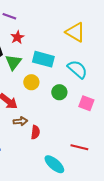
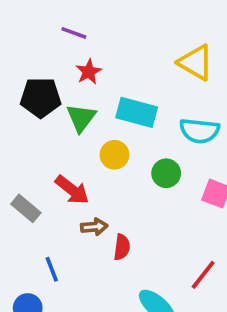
cyan semicircle: (77, 69) -> (199, 131), turned 145
red line: (79, 147) -> (203, 275), turned -66

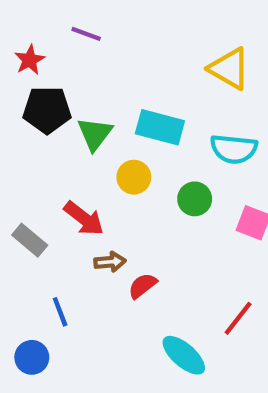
red star: (89, 72) -> (30, 60), moved
red semicircle: (122, 247) -> (143, 286), turned -135

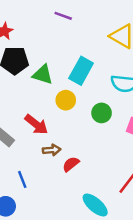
purple line: (86, 34) -> (63, 16), moved
cyan rectangle: (160, 127) -> (81, 71), turned -76
green triangle: (95, 134) -> (43, 75), turned -50

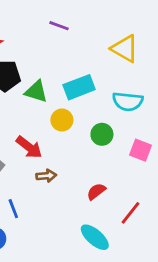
cyan rectangle: (81, 71) -> (79, 87), turned 40
red semicircle: (71, 164) -> (96, 191), moved

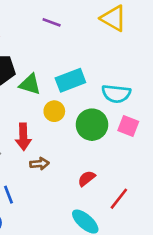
yellow triangle: (125, 49) -> (114, 18), moved
green circle: (102, 134) -> (92, 125), size x1.5
red arrow: (29, 147) -> (23, 137), turned 50
pink square: (140, 150) -> (128, 126), moved

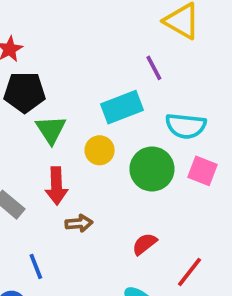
purple line: (52, 22) -> (154, 68), moved, turned 42
green triangle: (30, 84) -> (51, 130), moved, turned 40

